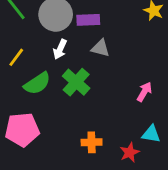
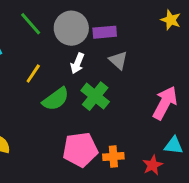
gray triangle: (100, 48) -> (118, 60), turned 30
pink arrow: (144, 92) -> (165, 103), size x1.6
pink pentagon: (22, 130) -> (80, 150), moved

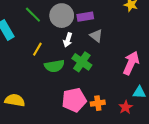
green semicircle: (56, 99) -> (54, 66), turned 30

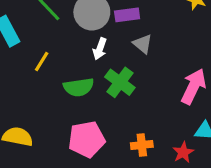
yellow line: (37, 49) -> (42, 61), moved
pink pentagon: (74, 100) -> (87, 139), moved

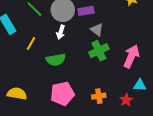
white arrow: (100, 49) -> (61, 32), moved
green cross: (120, 82) -> (99, 51), moved, turned 30

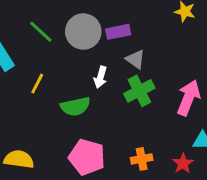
white arrow: (61, 32) -> (100, 77), moved
pink pentagon: (62, 94) -> (87, 157), turned 30

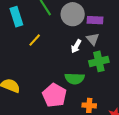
gray triangle: (135, 59) -> (93, 39), moved
green semicircle: (75, 106) -> (75, 79), moved

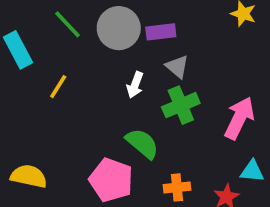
gray triangle: (93, 39) -> (177, 67), moved
green semicircle: (75, 79) -> (142, 143), turned -132

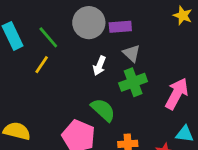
green line: (67, 24) -> (48, 37), moved

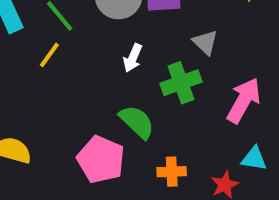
gray triangle: (132, 53) -> (205, 42), moved

